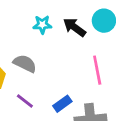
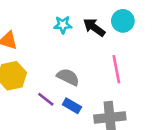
gray semicircle: (25, 63) -> (68, 77), moved
blue rectangle: (62, 104) -> (72, 106), moved, turned 66

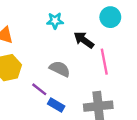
black arrow: (94, 27) -> (84, 40), moved
blue rectangle: (72, 106) -> (56, 105), moved

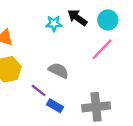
black arrow: (84, 40) -> (77, 18), moved
pink line: (104, 62) -> (102, 49), moved, turned 55

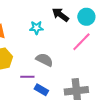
cyan star: (54, 23) -> (36, 28), moved
purple line: (39, 90) -> (27, 77), turned -40

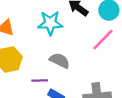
cyan star: (36, 28) -> (50, 23), size x1.5

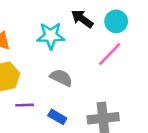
purple line: (40, 81) -> (25, 105), moved

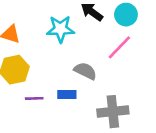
gray semicircle: (61, 78) -> (85, 71), moved
blue rectangle: (57, 117) -> (67, 95), moved, turned -30

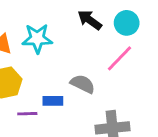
cyan star: (60, 29) -> (37, 39), moved
blue rectangle: (67, 95) -> (53, 101), moved

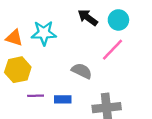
blue rectangle: (53, 101) -> (63, 99), moved

